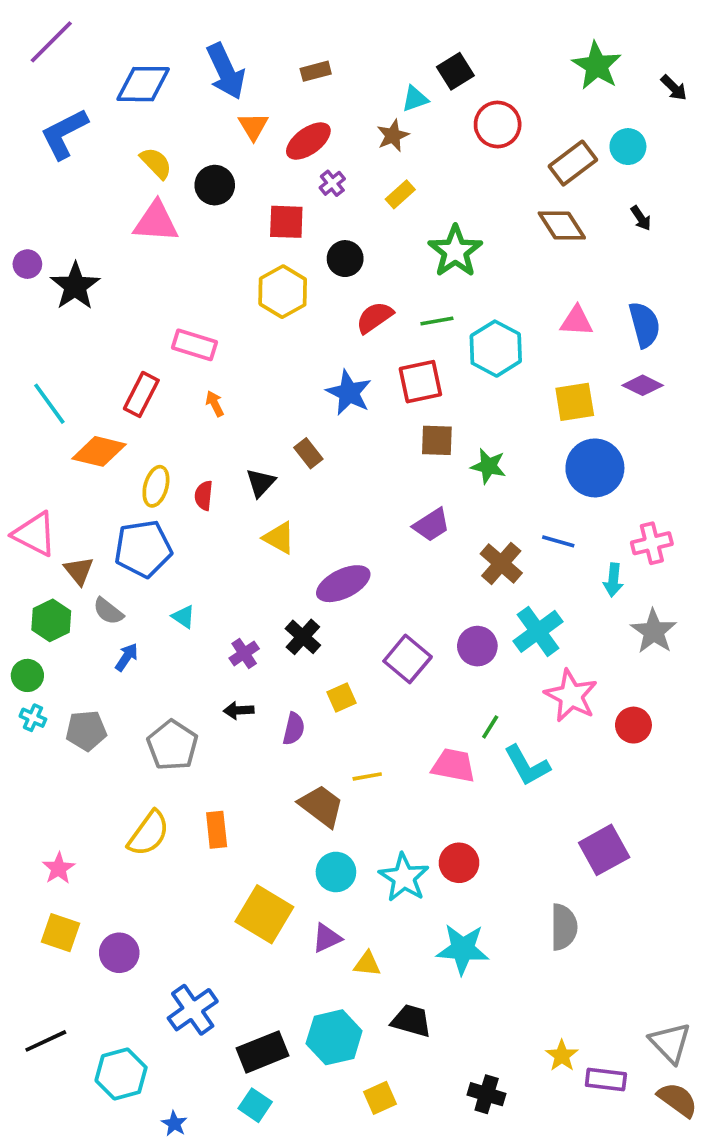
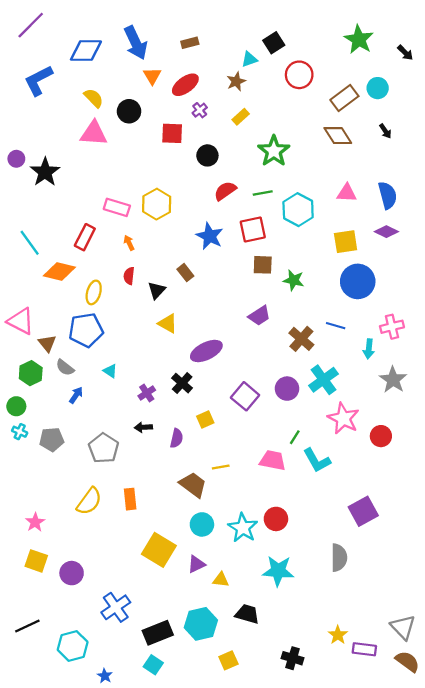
yellow hexagon: (283, 292) -> (157, 204), moved
red semicircle: (204, 495) -> (129, 276), moved

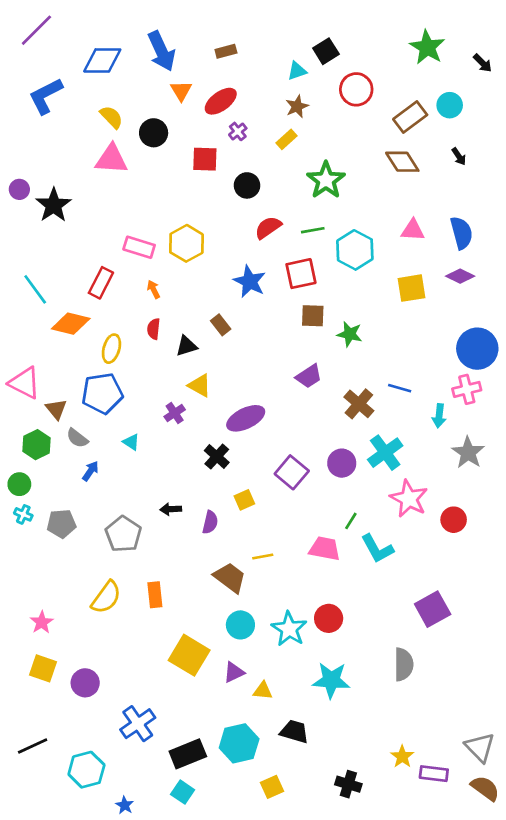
brown star: (236, 81) -> (297, 106), moved
blue circle: (358, 281) -> (477, 349), moved
black triangle: (157, 290) -> (186, 346), turned 30
purple cross: (147, 393) -> (175, 413), moved

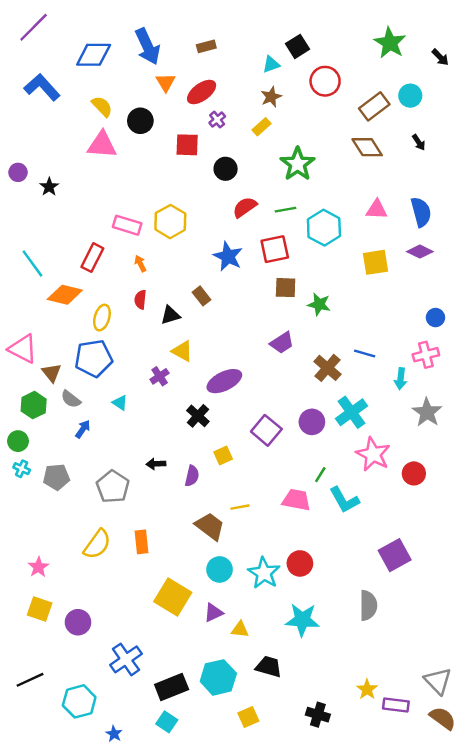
blue L-shape: (46, 96) -> (42, 87), turned 75
black star: (54, 205) -> (49, 187), size x0.6
blue circle: (477, 349) -> (435, 318), size x0.5

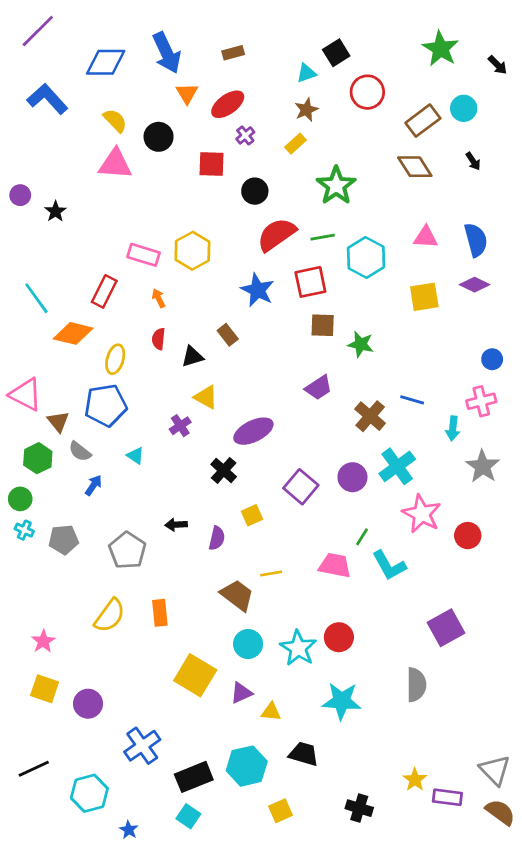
red semicircle: (245, 207) -> (277, 234), size x1.4

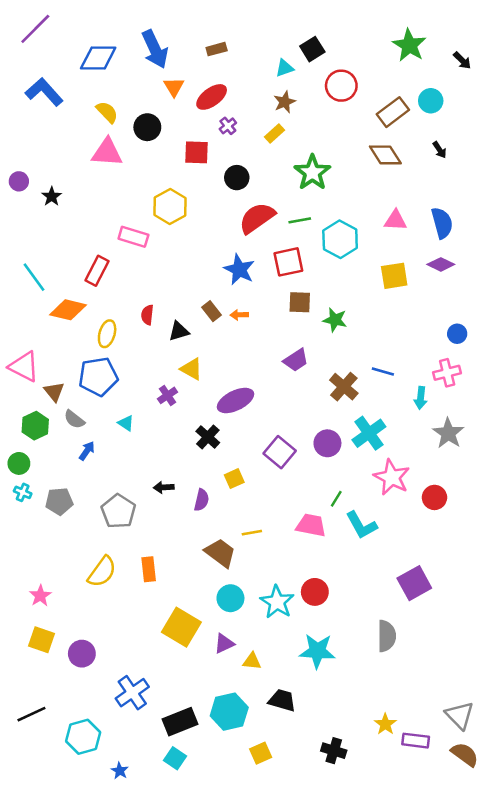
yellow hexagon: (192, 251) -> (170, 207), moved
orange arrow: (159, 298) -> (239, 315), moved, turned -66

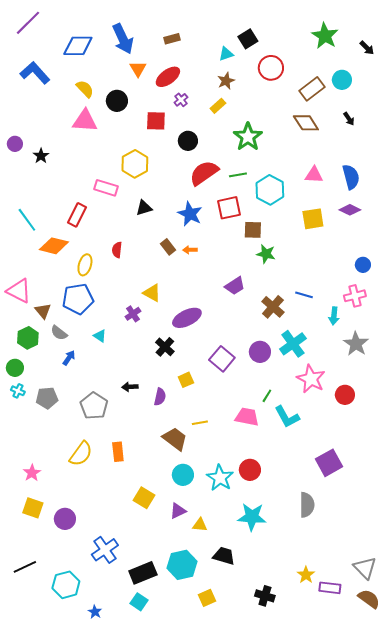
brown square: (300, 302) -> (253, 230), moved
black triangle: (179, 331) -> (144, 208), moved
yellow square: (181, 627) -> (144, 498), size x0.7

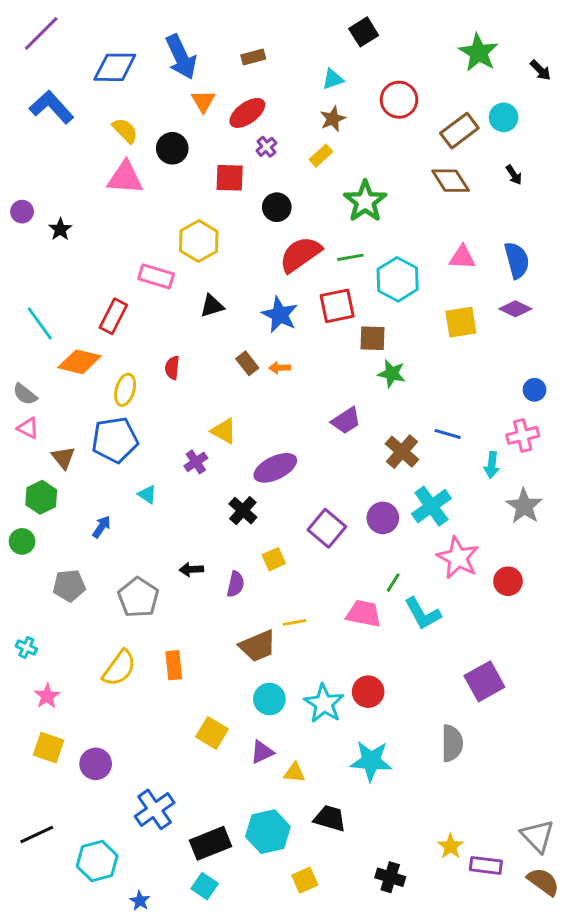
black square: (248, 39) -> (364, 32), moved
pink triangle: (19, 291) -> (28, 428), size x0.6
gray semicircle: (59, 333) -> (25, 394), moved
cyan cross: (18, 391) -> (26, 647), moved
brown trapezoid: (175, 439) -> (258, 646), turned 120

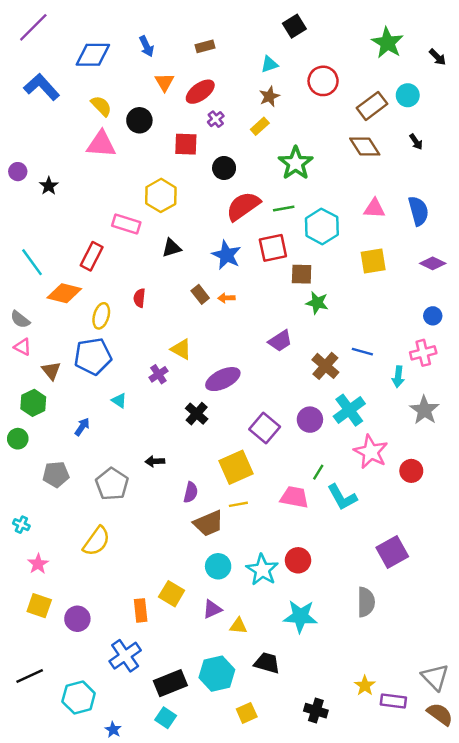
blue arrow: (181, 57) -> (147, 46), size x0.6
purple diamond: (515, 309) -> (433, 263), moved
yellow square: (274, 559) -> (236, 467), moved, size x1.8
purple semicircle: (236, 584) -> (191, 492), moved
orange rectangle: (174, 665) -> (141, 610), moved

